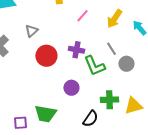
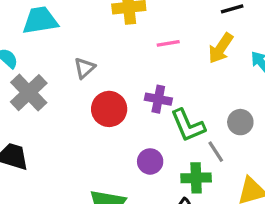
pink line: (82, 16) -> (168, 43), turned 40
gray line: (111, 49) -> (216, 152), moved
green cross: (109, 100) -> (196, 178), moved

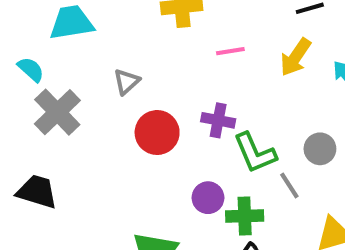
green cross: (196, 178) -> (245, 216), moved

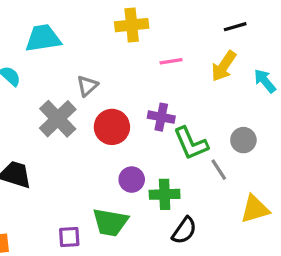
gray cross: (57, 112) -> (58, 119), moved
purple circle: (208, 198) -> (132, 180), moved
green cross: (245, 216) -> (165, 194), moved

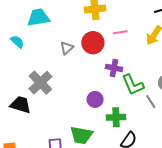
gray cross: (58, 119) -> (40, 83), moved
red circle: (112, 127) -> (93, 43), moved
purple circle: (132, 180) -> (95, 99), moved

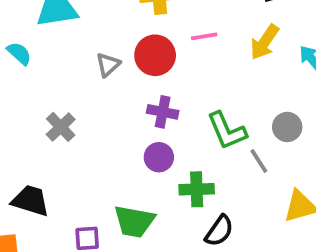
purple cross: (114, 68) -> (163, 112), moved
gray cross: (40, 83) -> (61, 127), size x0.7
black trapezoid: (20, 105) -> (31, 201), moved

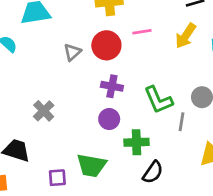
gray cross: (61, 127) -> (44, 111), moved
gray line: (259, 161) -> (181, 122), turned 42

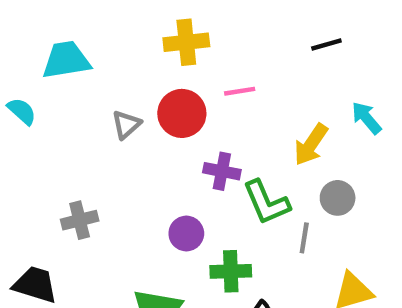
yellow arrow: (186, 36) -> (311, 145), moved
purple cross: (112, 86) -> (222, 171), moved
gray cross: (44, 111) -> (80, 220), turned 30

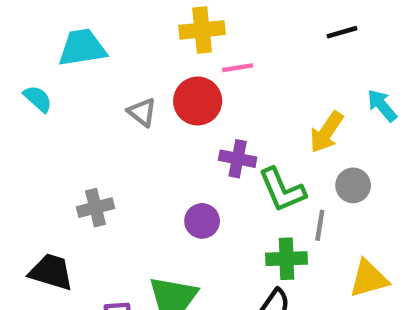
pink line: (240, 91) -> (238, 68), moved
gray triangle: (126, 125) -> (142, 112), turned -40
green cross: (231, 271) -> (286, 259), moved

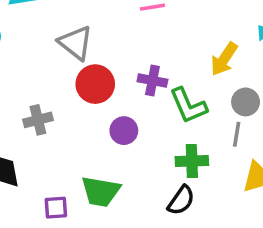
red circle: (198, 101) -> (95, 84), moved
gray triangle: (142, 112) -> (76, 43), size x1.5
gray line: (320, 225) -> (237, 134), moved

